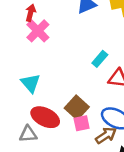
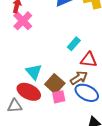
cyan triangle: (31, 83) -> (34, 72), moved
brown arrow: (106, 135) -> (79, 78), moved

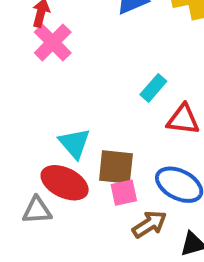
brown arrow: (79, 78) -> (149, 224), moved
brown square: (55, 84) -> (116, 167), turned -36

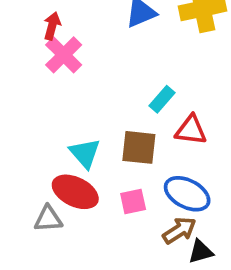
brown square: (116, 167) -> (139, 147), moved
brown arrow: (149, 224) -> (179, 230), moved

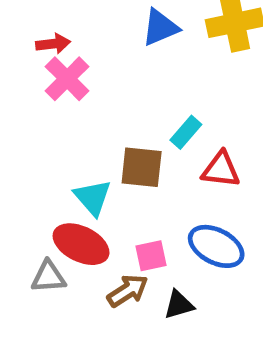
red arrow: (52, 26) -> (53, 44), turned 68
brown square: (139, 147) -> (142, 167), moved
brown arrow: (179, 230) -> (128, 291), moved
black triangle: (201, 252) -> (179, 305), moved

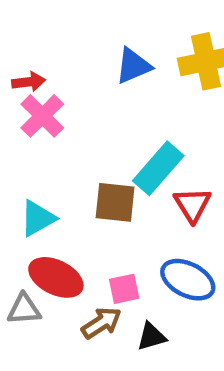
cyan rectangle: (186, 132) -> (158, 168), size x1.6
red triangle: (221, 170) -> (192, 205), turned 51
cyan triangle: (93, 198) -> (38, 218), moved, turned 42

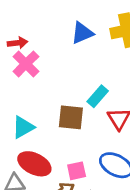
cyan rectangle: (158, 168) -> (98, 96), size x0.7

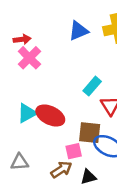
brown square: (71, 117) -> (90, 133), moved
red ellipse: (34, 164) -> (50, 116), moved

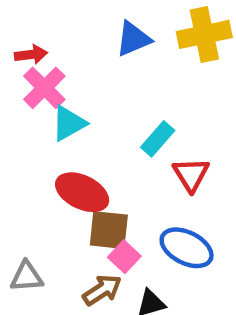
cyan triangle: (27, 113) -> (69, 123), moved
brown square: (90, 133) -> (109, 230), moved
pink square: (74, 151) -> (124, 257), turned -35

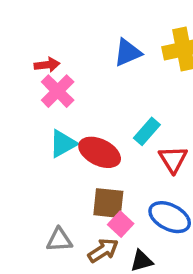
cyan triangle: (69, 123) -> (63, 144), moved
red ellipse: (82, 192) -> (100, 152), moved
gray triangle: (27, 277) -> (59, 240), moved

